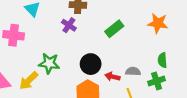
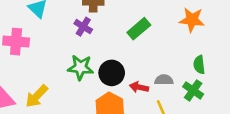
green star: (49, 63) -> (80, 67), moved
green cross: (157, 81) -> (193, 90), turned -35

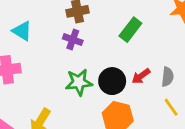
gray semicircle: (164, 80) -> (167, 77), turned 108
red arrow: (139, 87) -> (141, 76), moved, turned -36

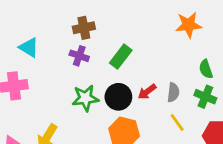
green rectangle: (130, 30) -> (121, 57), moved

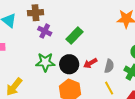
brown cross: (84, 28) -> (35, 13), moved

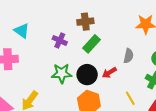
brown cross: (35, 13) -> (85, 22), moved
gray semicircle: (109, 66) -> (128, 56), moved

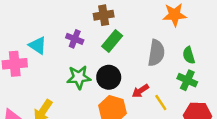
cyan triangle: (22, 31) -> (38, 45), moved
gray semicircle: (128, 56) -> (156, 53), size x1.5
red arrow: (109, 73) -> (140, 91), moved

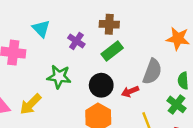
cyan triangle: (38, 45) -> (41, 29), moved
green star: (79, 77) -> (59, 77), moved
red arrow: (140, 91) -> (130, 91), moved

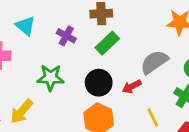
gray semicircle: (152, 72) -> (154, 62), turned -140

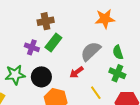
purple cross: (66, 36) -> (32, 47), moved
black circle: (99, 83) -> (41, 77), moved

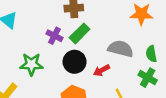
gray semicircle: (91, 51) -> (121, 49), turned 50
black circle: (41, 77) -> (75, 62), moved

